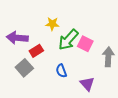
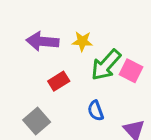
purple arrow: (17, 38) -> (43, 41), moved
gray square: (24, 68) -> (37, 121), moved

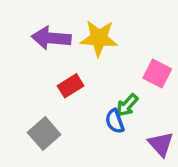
yellow star: (82, 41) -> (99, 38), size x1.5
green arrow: (106, 65) -> (127, 105), moved, size x0.6

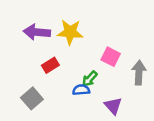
blue semicircle: (115, 121) -> (81, 90), turned 105

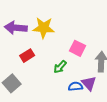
blue semicircle: (81, 90) -> (75, 86), moved
purple triangle: (113, 106) -> (89, 83), moved

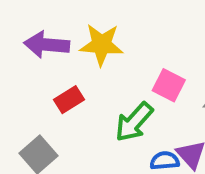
green arrow: (60, 67) -> (134, 122), size x1.5

